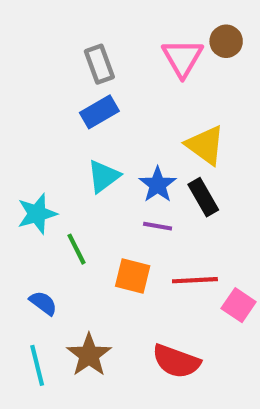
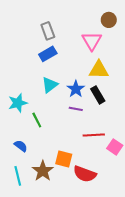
pink triangle: (182, 58) -> (92, 41), moved
yellow triangle: (205, 145) -> (99, 70), turned -35
orange square: (133, 276) -> (64, 159), moved

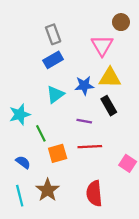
blue star: (76, 89) -> (84, 86), moved, turned 30
red line: (94, 135) -> (90, 147), moved
orange square: (64, 159) -> (58, 153), moved, turned -30
red semicircle: (85, 174) -> (94, 193), turned 65

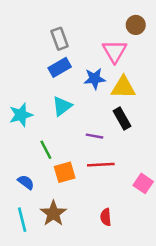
blue star: (84, 86) -> (95, 79), moved
cyan star: (20, 114) -> (21, 115), moved
red semicircle: (94, 193) -> (106, 217), size x0.6

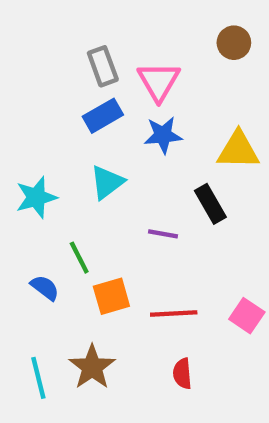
pink triangle: (115, 51) -> (159, 81), moved
yellow triangle: (123, 87) -> (238, 150), moved
red line: (101, 165) -> (174, 313), moved
blue semicircle: (26, 182) -> (45, 288), moved

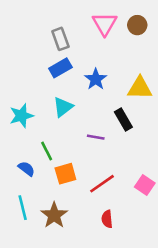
pink triangle: (159, 81) -> (105, 24), moved
blue star: (163, 135) -> (96, 79), turned -30
red line: (174, 313) -> (102, 184), turned -32
cyan line: (38, 378) -> (23, 208), moved

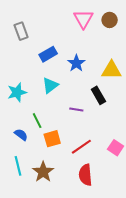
gray rectangle: (60, 39) -> (21, 31), moved
red semicircle: (107, 219) -> (85, 175), size x1.5

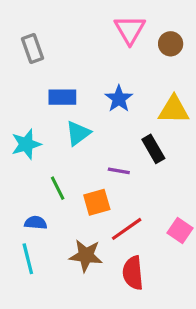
brown circle: (110, 20) -> (171, 44), moved
blue rectangle: (48, 54) -> (62, 97), moved, turned 30
blue semicircle: (21, 135) -> (36, 223), moved, turned -32
orange square: (52, 139) -> (97, 202), moved
brown star: (43, 172) -> (86, 256), moved, turned -30

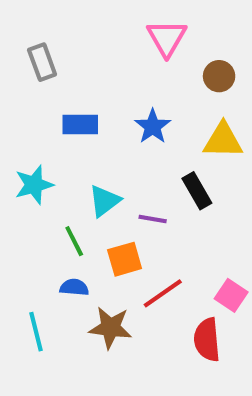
brown circle: (171, 44) -> (219, 76), moved
cyan triangle: (78, 133) -> (104, 201), moved
blue semicircle: (36, 223) -> (74, 287), moved
red semicircle: (133, 273) -> (207, 340), moved

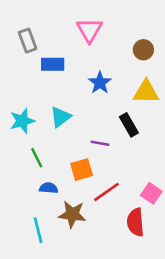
pink triangle: (167, 38) -> (89, 30), moved
blue rectangle: (80, 124) -> (53, 64), moved
cyan triangle: (104, 201) -> (60, 117), moved
green line: (74, 241) -> (37, 158), moved
cyan line: (36, 332) -> (38, 230), moved

